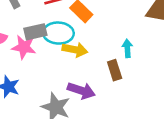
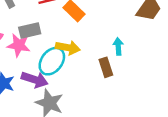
cyan ellipse: (58, 33) -> (52, 61), moved, turned -56
purple arrow: (81, 91) -> (35, 80), moved

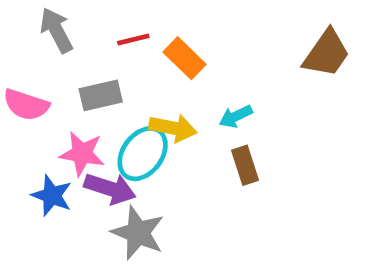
pink star: (19, 45) -> (82, 154), moved
cyan arrow: (118, 46) -> (236, 116), moved, turned -112

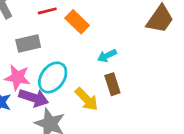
yellow arrow: (173, 128) -> (87, 99), moved, turned 35

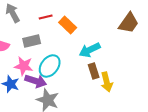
cyan arrow: (107, 56) -> (90, 50), size x1.5
yellow arrow: (87, 99) -> (107, 82), moved, turned 30

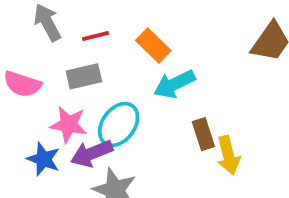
red line: (46, 17) -> (95, 36), moved
cyan arrow: (90, 50) -> (174, 84), moved
purple arrow: (36, 81) -> (92, 153), turned 140

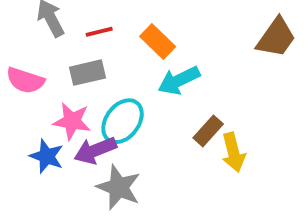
brown rectangle: (203, 134) -> (208, 131), turned 60

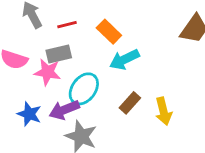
pink star: (72, 121) -> (48, 72), moved
brown rectangle: (208, 131) -> (130, 103), moved

